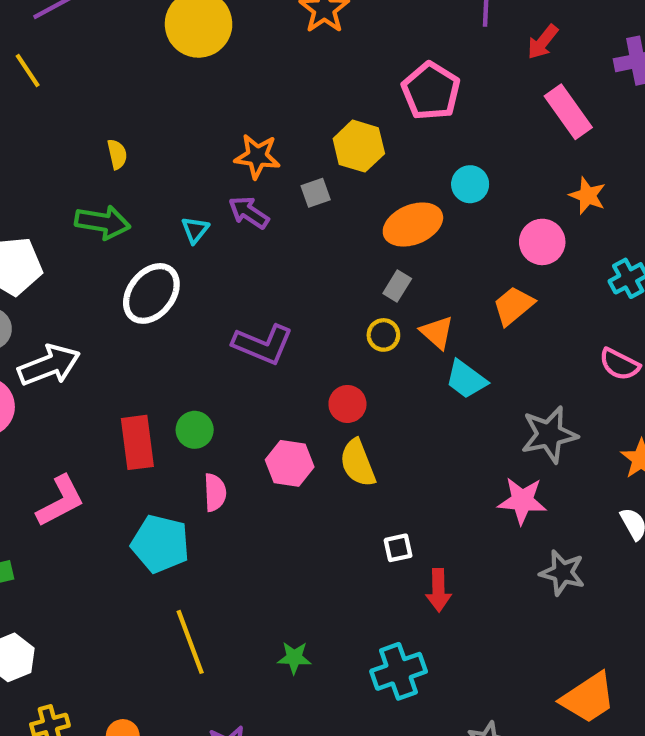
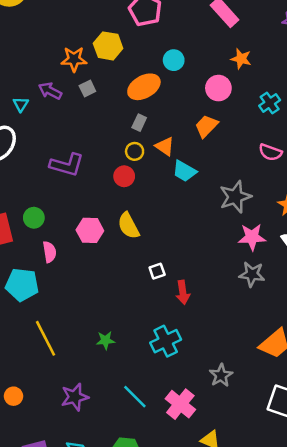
orange star: (257, 156) -> (74, 59), moved
gray square: (316, 193) -> (87, 89), moved
red circle: (347, 404) -> (124, 176), moved
pink star: (522, 501) -> (252, 237), moved

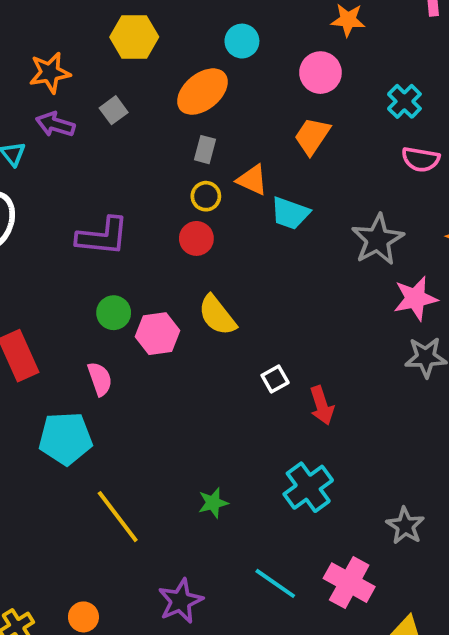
orange star: (74, 59) -> (50, 73), moved
cyan cross: (270, 103) -> (404, 101), moved
green circle: (34, 218) -> (114, 313), moved

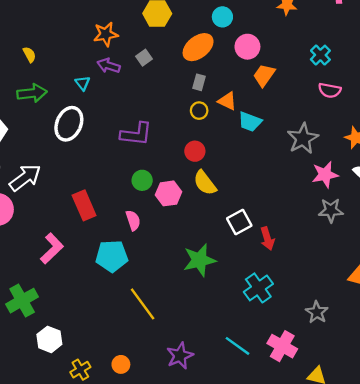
pink circle: (320, 73) -> (247, 47), moved
red circle: (196, 238) -> (195, 151), moved
white square: (275, 379) -> (239, 222), size x1.5
green star: (213, 503) -> (199, 260), moved, size x1.8

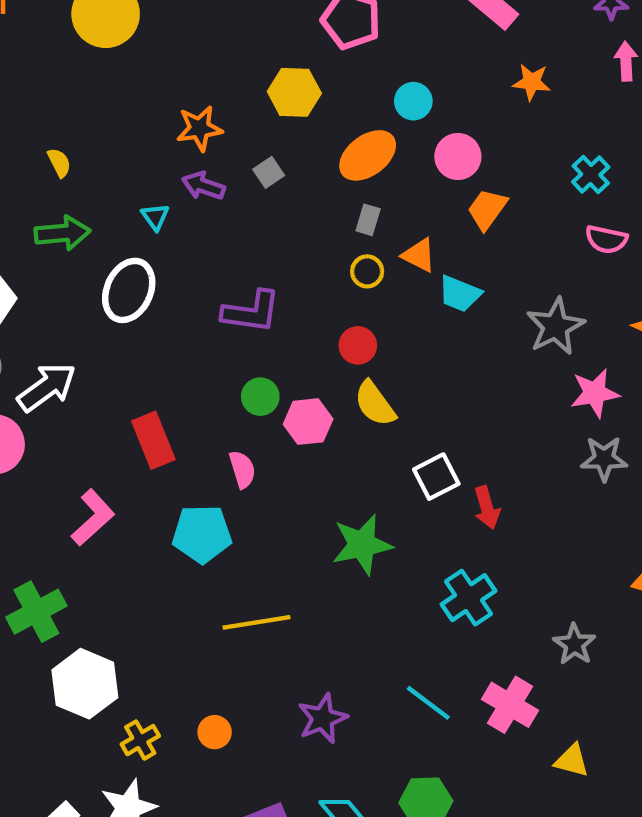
yellow line: (143, 304) -> (257, 622), turned -64
white hexagon: (49, 339) -> (85, 684), size x1.4

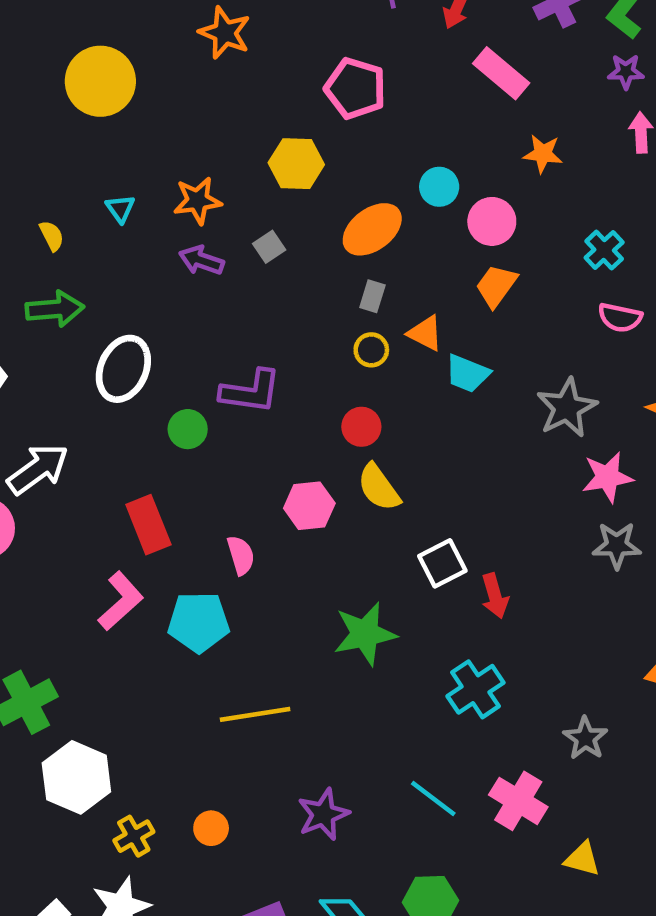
cyan circle: (413, 101) -> (439, 187), moved
pink circle: (458, 157) -> (492, 221), moved
cyan triangle: (155, 217) -> (120, 209), moved
green circle: (260, 397) -> (188, 429), moved
pink L-shape: (93, 518) -> (121, 601), moved

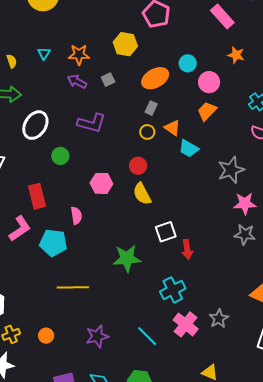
purple L-shape: (251, 391) -> (92, 123), moved
pink hexagon: (309, 506) -> (101, 183), moved
pink cross: (518, 801) -> (186, 324), moved

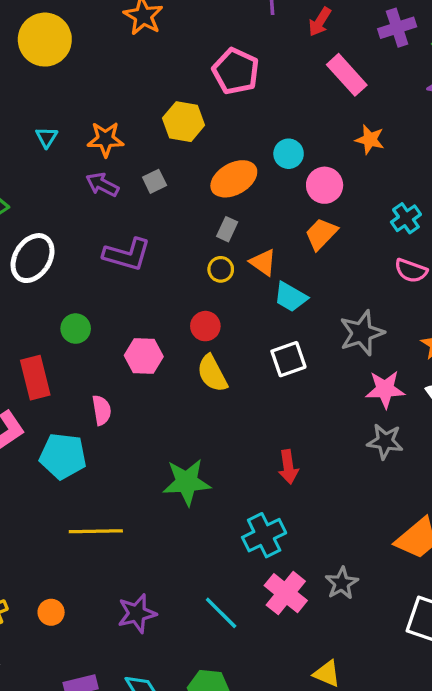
green circle: (60, 156) -> (76, 329), moved
white square: (166, 232) -> (288, 359), moved

